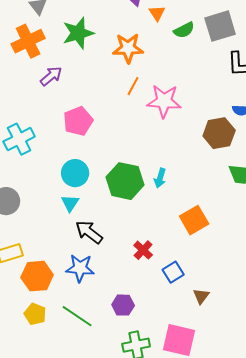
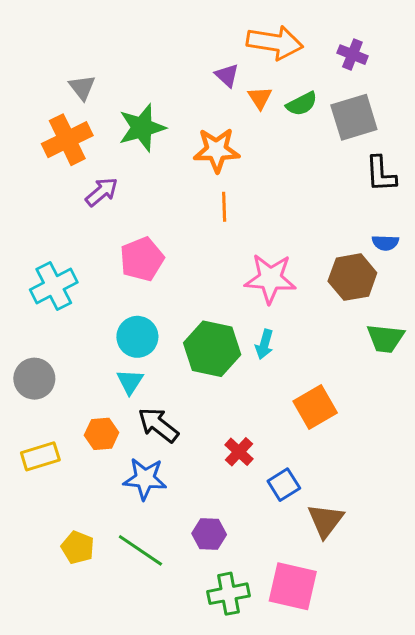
green semicircle: (184, 30) -> (302, 104), moved
orange line: (133, 86) -> (224, 207), turned -30
pink star: (164, 101) -> (270, 279), moved
orange hexagon: (37, 276) -> (102, 434), moved, size x0.7
brown triangle: (201, 296) -> (326, 521), size x1.5

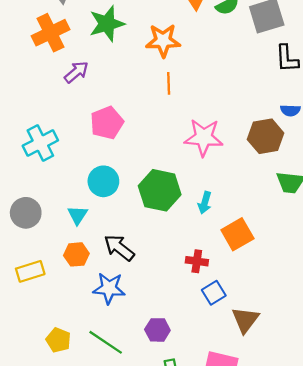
cyan arrow: (264, 344) -> (205, 203), moved
cyan triangle: (130, 382) -> (78, 215), moved
red cross: (239, 452) -> (197, 261), moved, turned -35

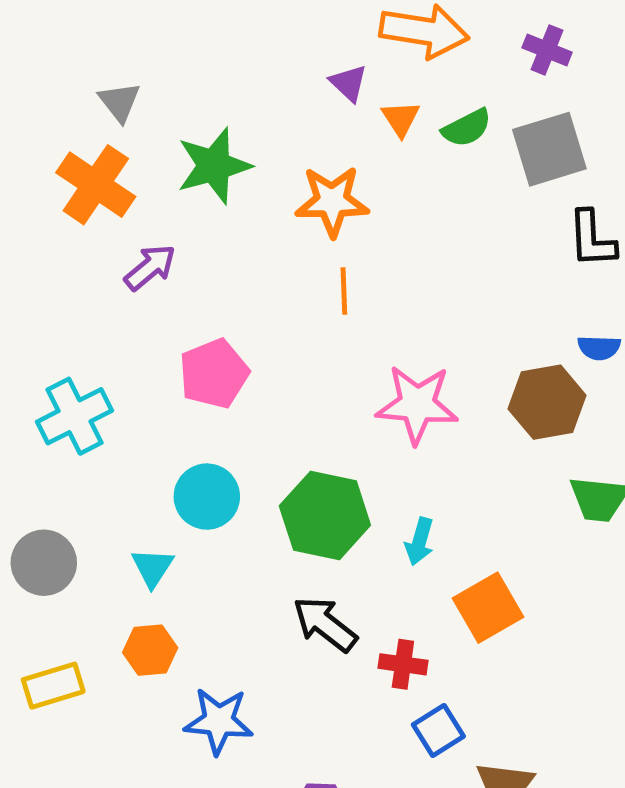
orange cross: (50, 33) -> (96, 185), turned -30
black arrow: (119, 248) -> (325, 624), moved

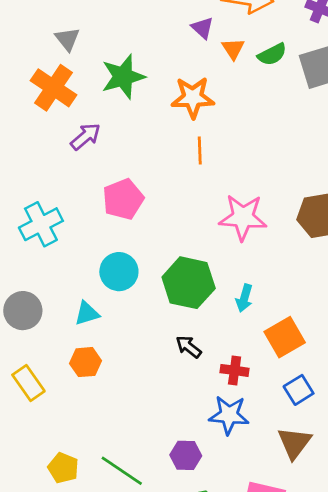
cyan triangle: (152, 567) -> (87, 313), turned 40
black arrow: (325, 624) -> (189, 347), size x0.7
yellow rectangle: (53, 686) -> (28, 383), turned 72
blue star: (219, 721) -> (229, 415), moved
blue square: (438, 730) -> (299, 390), moved

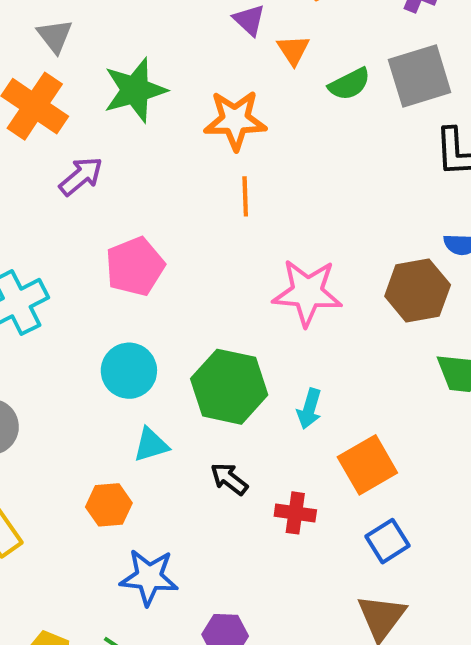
green semicircle: (272, 54) -> (349, 84), moved
cyan triangle: (87, 313) -> (151, 445), moved
orange hexagon: (86, 362) -> (109, 505), moved
blue star: (229, 415) -> (149, 577), moved

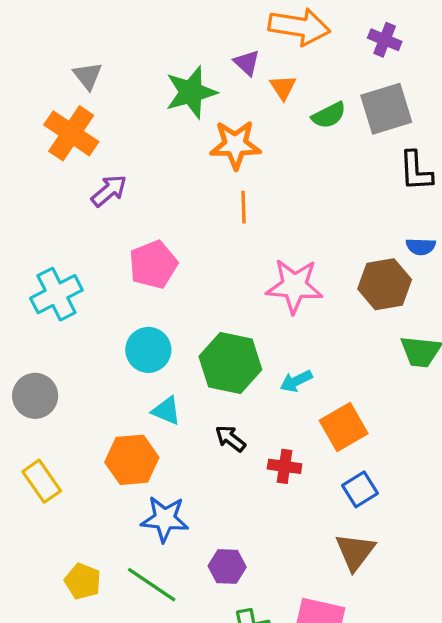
green star: (135, 90) -> (191, 92), moved
cyan arrow: (309, 409) -> (296, 381), turned 48
cyan triangle: (151, 445) -> (166, 411), turned 40
orange hexagon: (109, 505) -> (132, 460), size x1.4

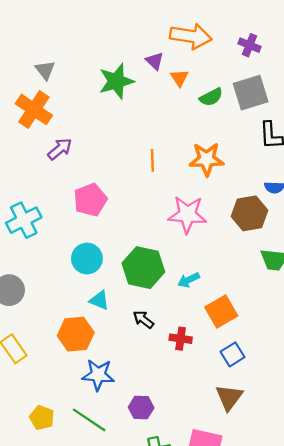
orange star: (235, 145) -> (207, 159), moved

